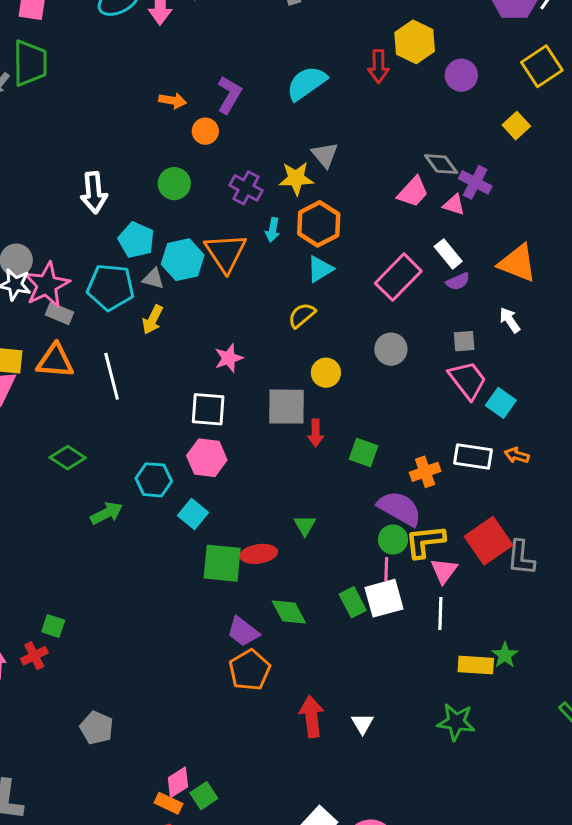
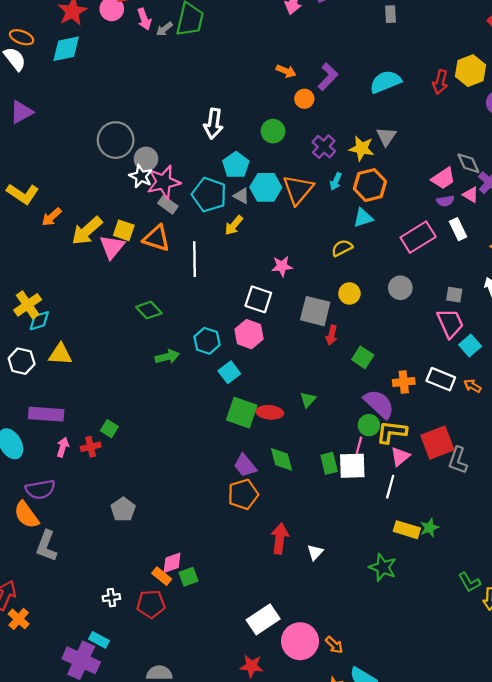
purple semicircle: (458, 281) -> (445, 201), moved

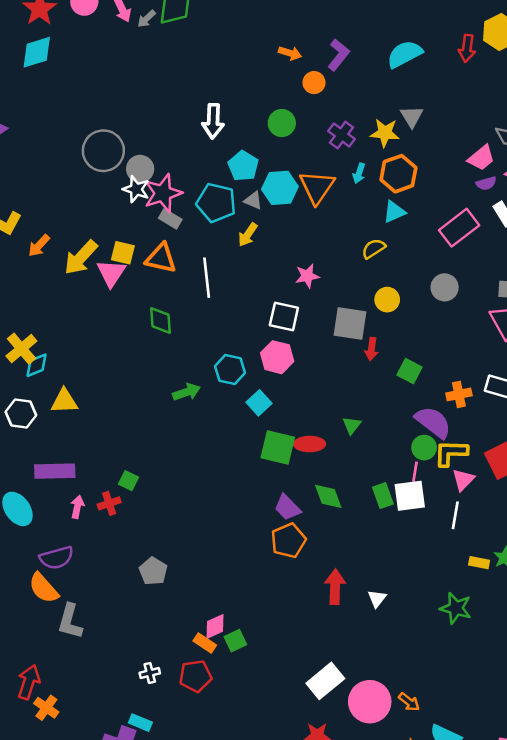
green diamond: (149, 310) -> (160, 321), moved, turned 45
yellow rectangle: (407, 530) -> (479, 563), size x0.7

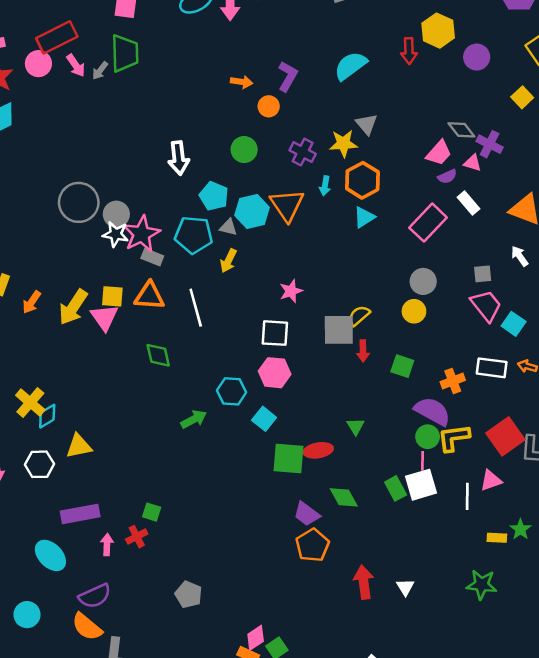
yellow semicircle: (374, 249) -> (359, 316), moved
yellow circle: (387, 300) -> (414, 311), moved
pink triangle: (463, 480) -> (491, 481), moved, turned 35

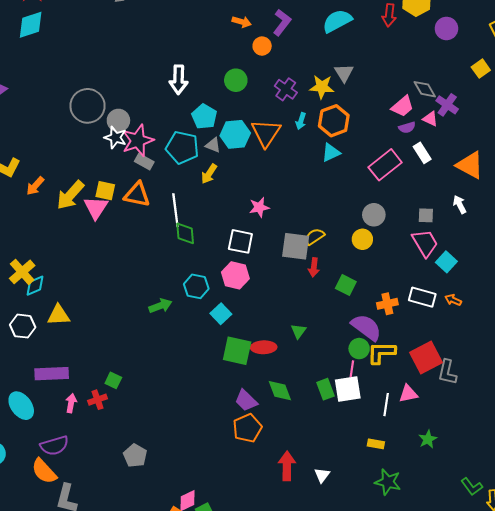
green diamond: (158, 355) -> (185, 233), moved
yellow rectangle: (497, 538) -> (376, 444), moved

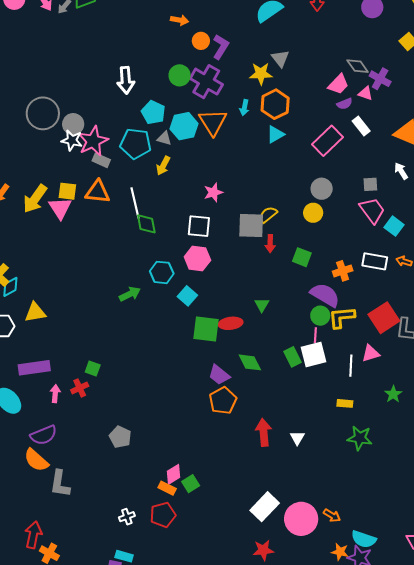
purple L-shape: (282, 23) -> (221, 47), moved
purple cross: (286, 89) -> (206, 82), moved, size x1.5

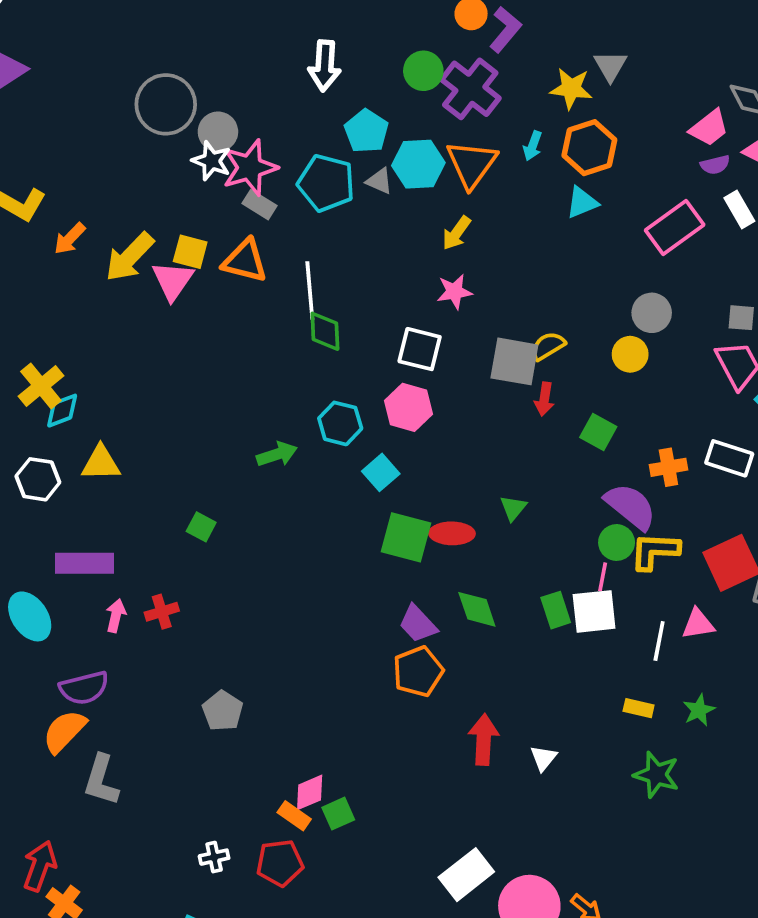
yellow arrow: (163, 166) -> (456, 233), moved
green square: (93, 368) -> (201, 527), moved
green star: (393, 394) -> (699, 710), moved
orange semicircle: (36, 460) -> (64, 731), turned 84

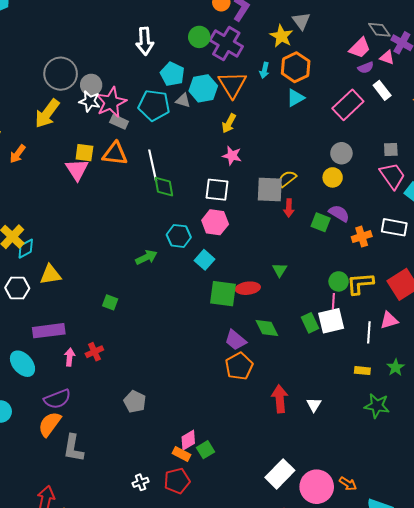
yellow star: (571, 88) -> (281, 36), turned 30
yellow arrow: (130, 257) -> (47, 114), moved
pink star: (454, 292) -> (232, 156), turned 30
purple semicircle: (631, 506) -> (339, 213), moved, size x0.7

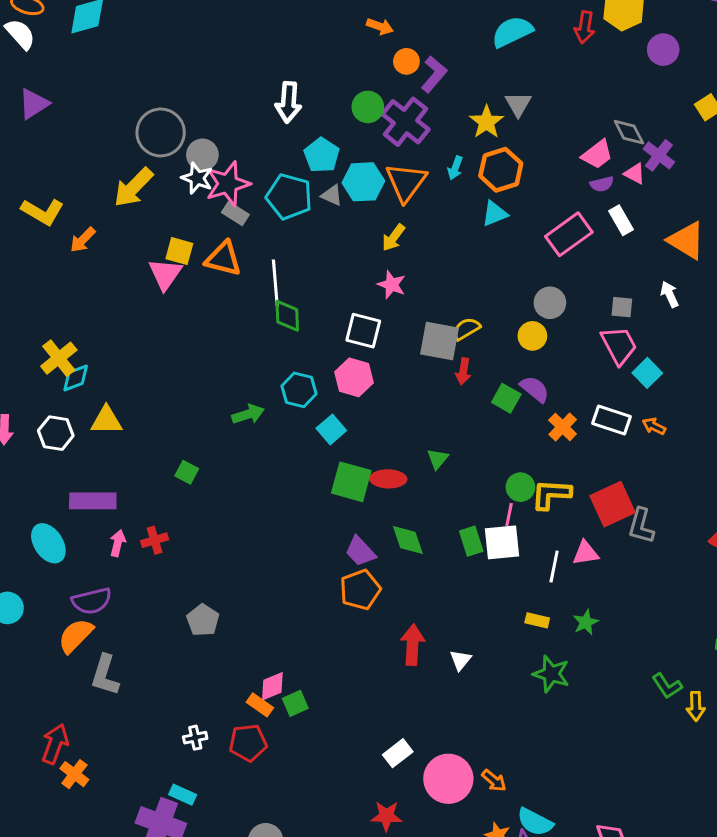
orange cross: (362, 237) -> (563, 427), turned -36
white rectangle: (280, 474) -> (398, 753), size x0.7

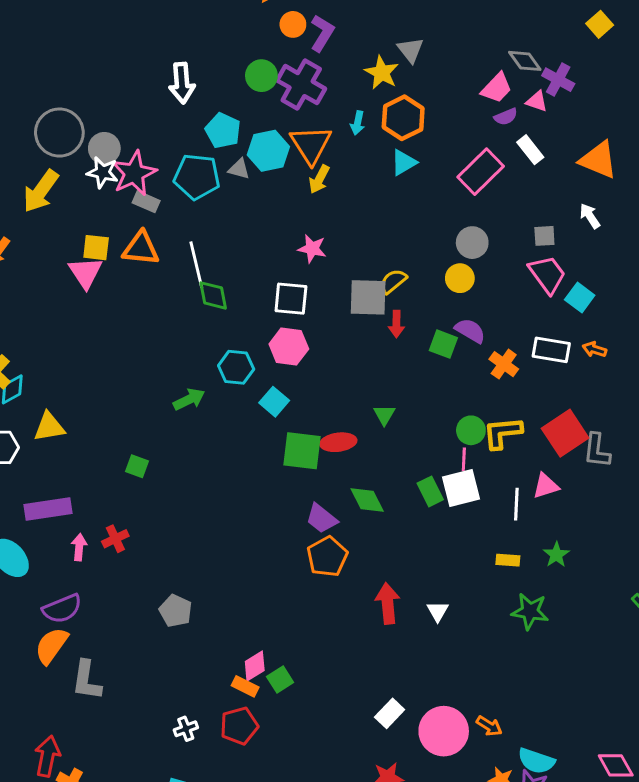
yellow arrow: (393, 238) -> (319, 179), moved

